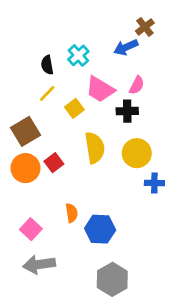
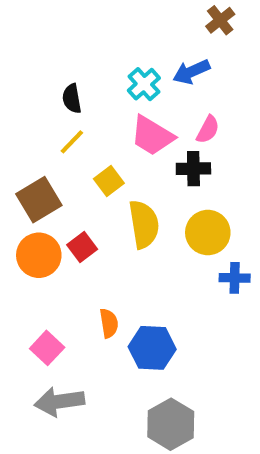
brown cross: (145, 27) -> (220, 20), moved
cyan cross: (78, 55) -> (144, 84), moved
yellow square: (74, 108) -> (109, 181), moved

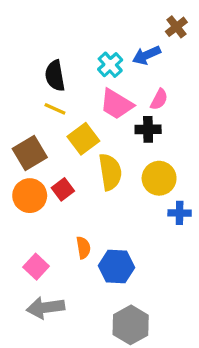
brown cross: (220, 20) -> (176, 27), moved
black semicircle: (72, 99) -> (55, 76), size x1.4
yellow line: (72, 142) -> (55, 109), turned 70
yellow square: (109, 181) -> (83, 139), size x1.4

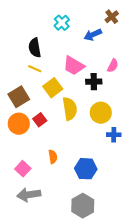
cyan cross: (110, 65) -> (62, 23), moved
pink semicircle: (159, 99) -> (113, 66), moved
blue hexagon: (116, 267) -> (86, 169), moved

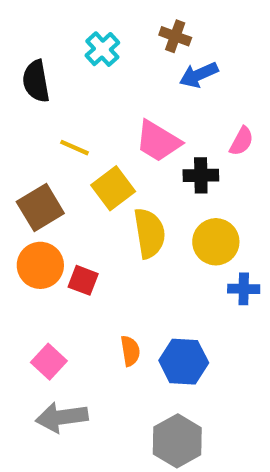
brown cross: (112, 17) -> (175, 36), moved, turned -32
cyan cross: (62, 23) -> (102, 49), moved
black semicircle: (35, 48) -> (36, 81), moved
red square: (40, 120) -> (83, 280), moved, turned -32
orange semicircle: (53, 157) -> (130, 351), moved

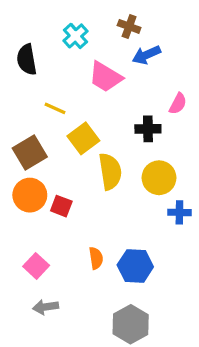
pink trapezoid: (158, 141) -> (105, 77), moved
gray arrow: (62, 417) -> (46, 307), size x0.7

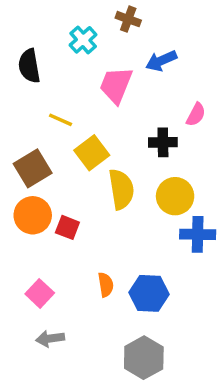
brown cross: (129, 26) -> (128, 19), moved
pink trapezoid: (105, 77) -> (116, 85), turned 81
blue cross: (179, 212) -> (198, 234), size x1.4

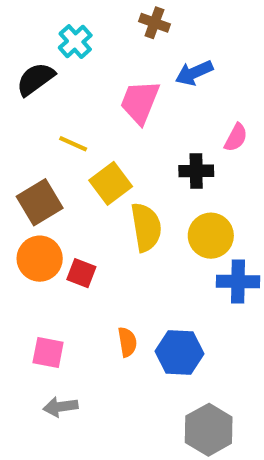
cyan cross: (83, 40) -> (75, 42), moved
black semicircle: (29, 66) -> (35, 79), turned 64
pink square: (40, 293) -> (48, 352), turned -32
gray hexagon: (144, 358) -> (209, 430), moved

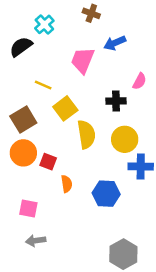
orange semicircle: (127, 342) -> (67, 184), moved
blue hexagon: (180, 352) -> (106, 194), moved

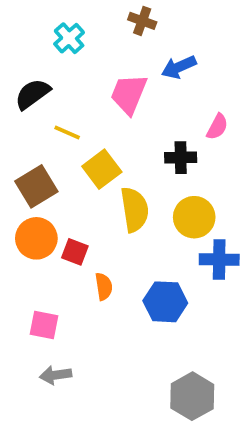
black semicircle: (21, 47) -> (33, 94), moved

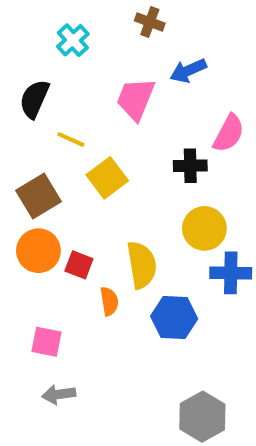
black semicircle: (33, 94) -> (34, 99), turned -30
pink semicircle: (217, 127) -> (229, 133), size x1.4
yellow semicircle: (135, 209) -> (142, 265), moved

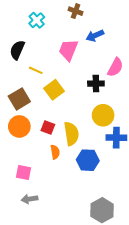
red square: (79, 265) -> (48, 128), moved

